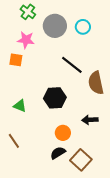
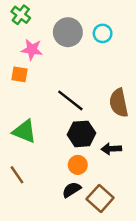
green cross: (28, 12) -> (21, 15), moved
black line: (72, 65) -> (70, 100), moved
black hexagon: (55, 98) -> (81, 134), moved
green triangle: (20, 106) -> (24, 131), size x1.5

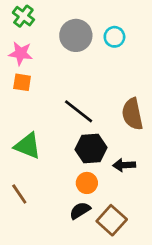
pink star: (32, 50) -> (21, 53), moved

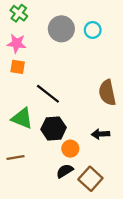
black line: (79, 111) -> (48, 94), moved
black hexagon: (91, 149) -> (54, 128), moved
brown line: (19, 194) -> (15, 158), turned -66

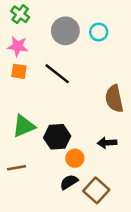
black line: (48, 94) -> (57, 74), moved
green triangle: (22, 118) -> (24, 126), turned -45

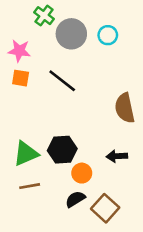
green cross: (20, 14) -> (44, 16), moved
green triangle: (24, 126) -> (26, 154), moved
brown line: (17, 168) -> (30, 186), moved

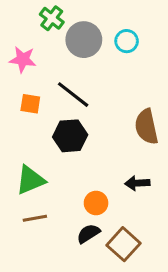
orange square: (21, 78) -> (30, 104), moved
black hexagon: (62, 150) -> (70, 136), moved

